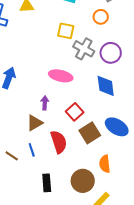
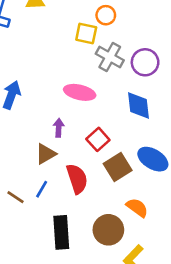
orange circle: (101, 17) -> (106, 15), moved
blue line: (32, 150) -> (42, 189), turned 48
orange semicircle: (105, 164) -> (137, 208), turned 132
black rectangle: (47, 183) -> (61, 232), size x1.4

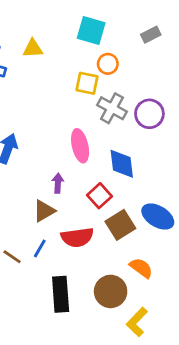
pink ellipse: (80, 92) -> (80, 146), turned 64
blue diamond: (139, 105) -> (122, 164), moved
red semicircle: (77, 179) -> (77, 237), turned 100

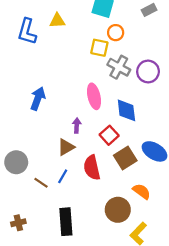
red semicircle: (77, 237) -> (92, 168), turned 85
black rectangle: (61, 294) -> (66, 222), moved

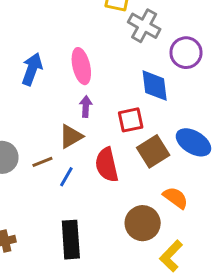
purple circle: (148, 71) -> (186, 53), moved
pink ellipse: (94, 96) -> (81, 66), moved
red square: (109, 135) -> (131, 120), turned 30
brown line: (41, 183) -> (42, 162), moved, turned -56

